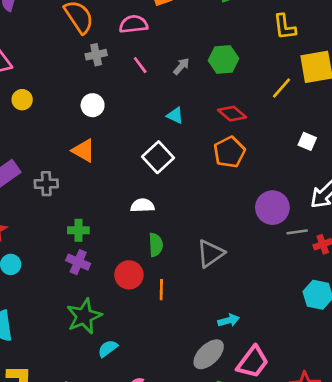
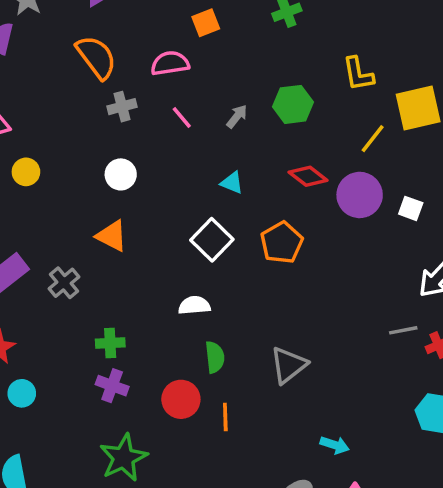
yellow L-shape: (285, 27) -> (358, 74), moved
orange pentagon: (229, 152) -> (282, 243), moved
gray cross: (46, 184) -> (64, 283), turned -35
purple circle: (272, 208) -> (360, 195), moved
cyan arrow: (229, 320) -> (335, 445), moved, turned 36

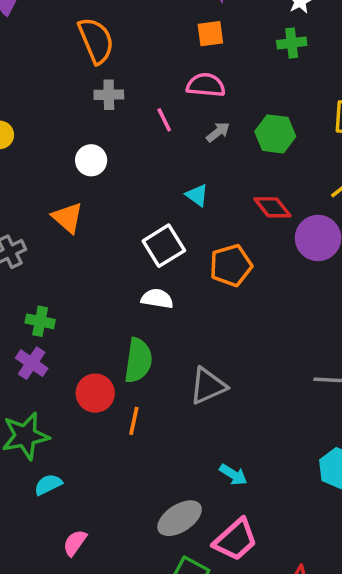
pink semicircle: (170, 63) -> (206, 85), moved
white semicircle: (194, 305) -> (157, 299), moved
green semicircle: (215, 357) -> (138, 360), size x1.4

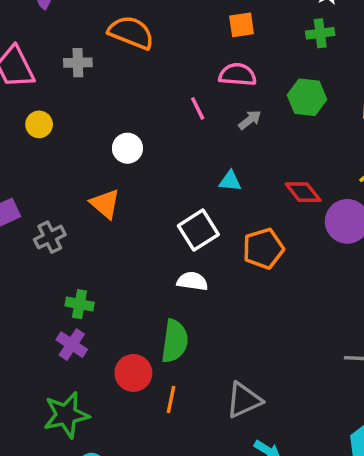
orange semicircle: (96, 40) -> (131, 32), turned -45
gray cross: (109, 95) -> (78, 63), moved
green hexagon: (275, 134) -> (307, 97), moved
cyan triangle: (197, 195) -> (230, 181), turned -30
gray triangle: (208, 386) -> (244, 400), moved

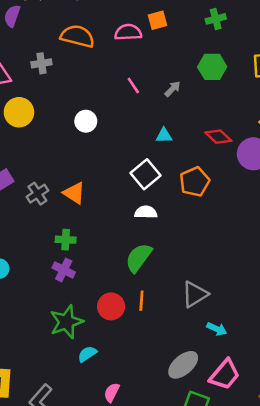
pink semicircle: (238, 75) -> (128, 32), moved
yellow circle: (39, 124) -> (19, 112), size x1.5
orange triangle: (105, 204) -> (74, 193), moved
green semicircle: (175, 341) -> (139, 258), turned -144
red circle: (133, 373) -> (111, 306), moved

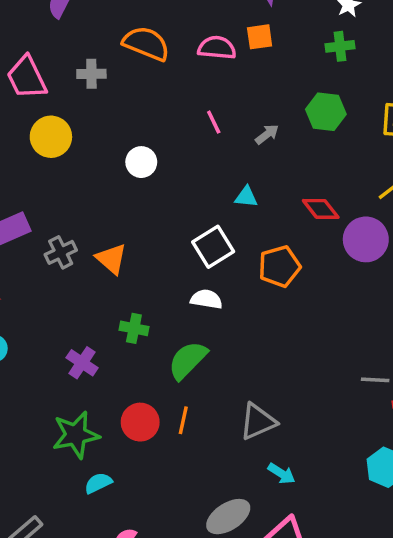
green cross: (66, 240) -> (134, 328), moved

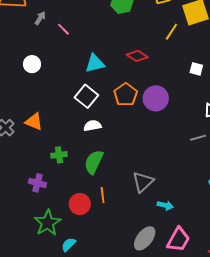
gray arrow: (267, 134) -> (40, 18), moved
cyan triangle: (246, 197) -> (95, 63), size x1.5
purple circle: (366, 239) -> (156, 98), moved

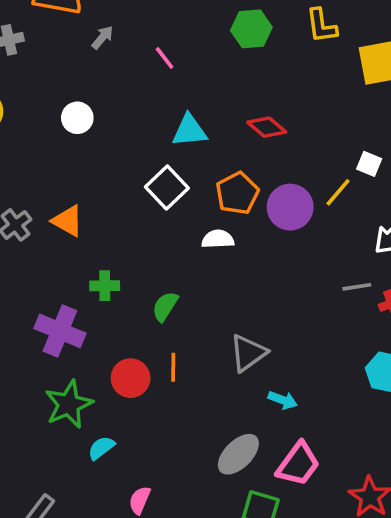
pink line: (63, 29) -> (165, 58), moved
yellow line: (171, 32) -> (338, 192), moved
white semicircle: (92, 126) -> (218, 239), moved
green semicircle: (94, 162) -> (165, 306), size x0.7
purple cross: (38, 183) -> (60, 331), size x1.5

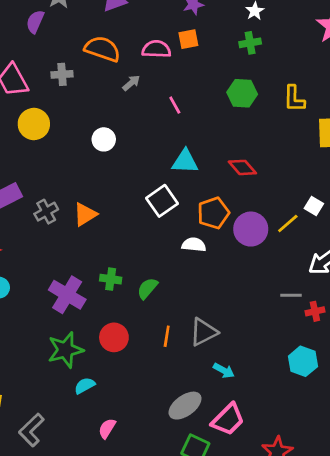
orange triangle: (68, 221) -> (85, 214), turned 50
green cross: (105, 286) -> (111, 279), moved
orange line: (173, 367) -> (167, 336), moved

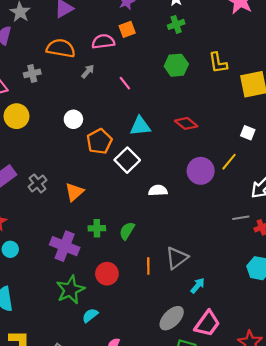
white square: (314, 206) -> (248, 133), moved
orange pentagon: (213, 213) -> (99, 141), moved
orange triangle: (85, 214) -> (74, 192), moved
cyan arrow: (224, 371) -> (198, 286), turned -70

